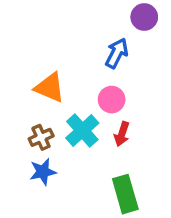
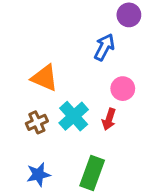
pink circle: (112, 100) -> (123, 89), moved
blue star: (43, 172) -> (38, 174), moved
green rectangle: (125, 194) -> (92, 173), moved, turned 36

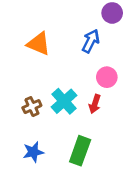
orange triangle: (45, 78) -> (39, 44), moved

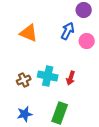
pink circle: (107, 77) -> (87, 41), moved
cyan cross: (64, 101) -> (48, 76), turned -36

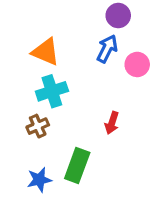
purple circle: (84, 10) -> (118, 16), moved
cyan cross: (48, 76) -> (52, 91), moved, turned -30
green rectangle: (60, 113) -> (77, 166), moved

